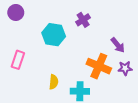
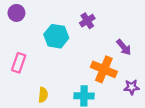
purple star: (125, 68) -> (132, 87), moved
yellow semicircle: (54, 82) -> (43, 95), moved

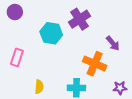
purple cross: (87, 21) -> (79, 19), size x1.5
purple star: (132, 87) -> (120, 88), moved

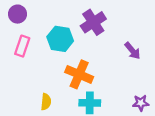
pink rectangle: (17, 57) -> (22, 46), moved
orange cross: (95, 64) -> (79, 74), moved

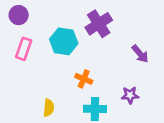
orange cross: (79, 74) -> (84, 79), size x0.6
purple star: (141, 103) -> (130, 95), moved

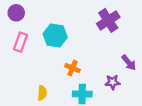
purple cross: (99, 24) -> (108, 20), moved
purple arrow: (140, 54) -> (129, 63), moved

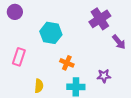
pink rectangle: (21, 42) -> (19, 57), moved
purple arrow: (129, 63) -> (119, 42), moved

